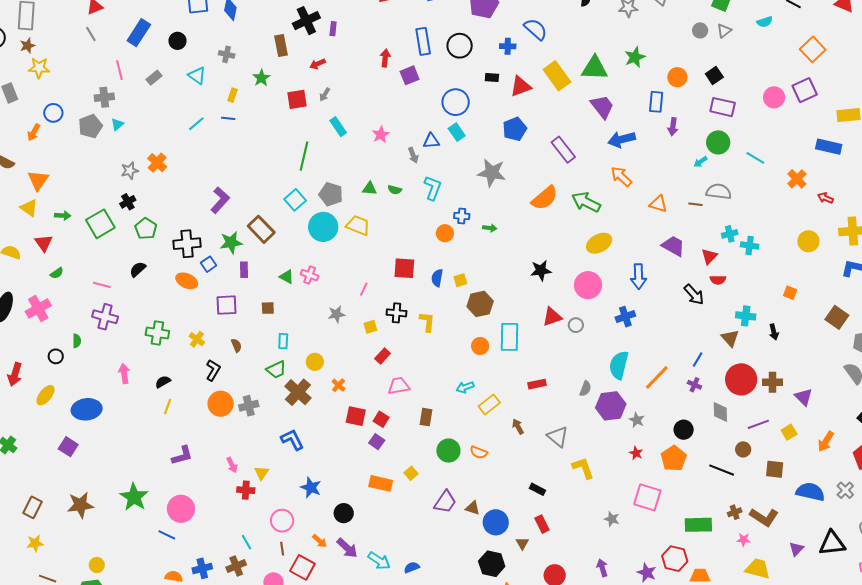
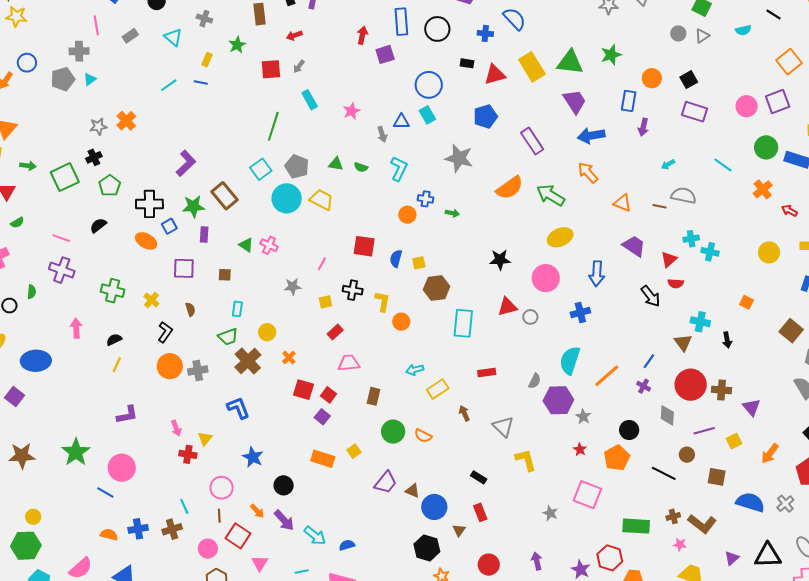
green circle: (718, 142) -> (766, 147), moved
orange circle: (480, 346) -> (401, 322), moved

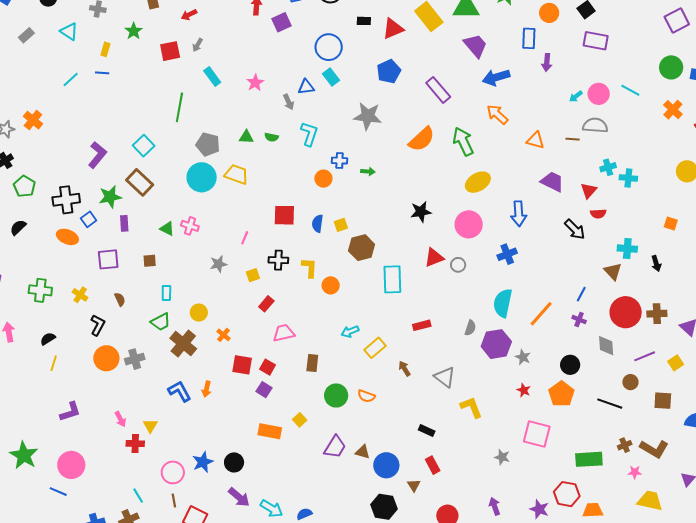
pink circle: (747, 106) -> (599, 94), moved
cyan square: (261, 169) -> (144, 146), moved
green arrow: (551, 195) -> (463, 141), turned 40
blue star: (253, 457) -> (203, 462), moved, turned 30
orange arrow: (257, 511) -> (207, 389), moved, turned 63

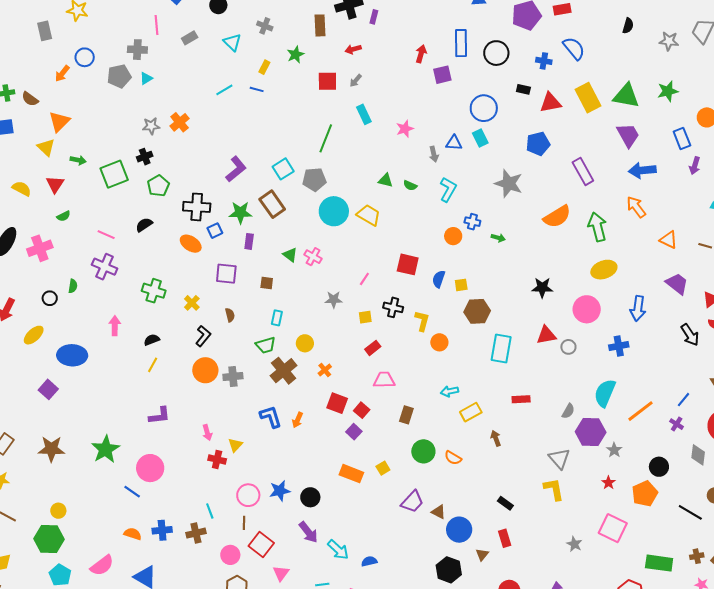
blue rectangle: (529, 38) -> (682, 139), turned -35
gray pentagon: (208, 144) -> (314, 180), moved, turned -30
gray triangle: (445, 377) -> (559, 459), moved

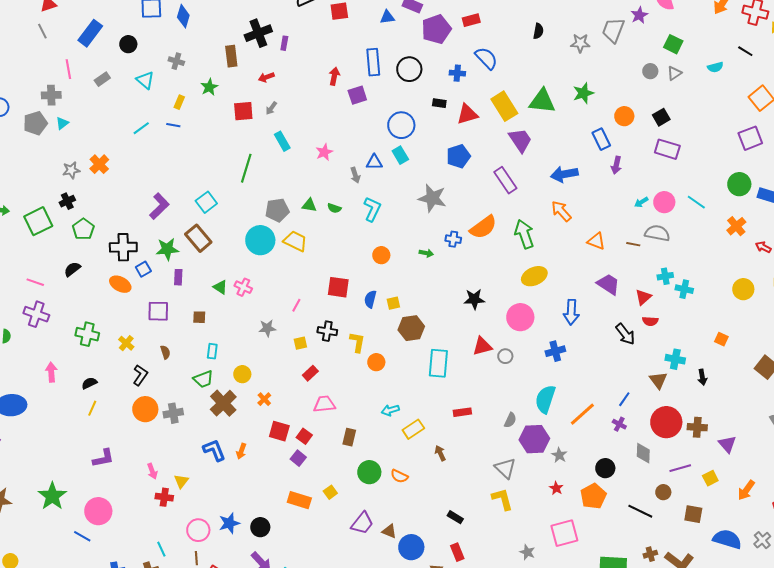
purple trapezoid: (628, 135) -> (520, 140), moved
gray pentagon: (314, 180) -> (277, 210), moved
blue cross: (472, 222) -> (453, 239), moved
pink square: (613, 528) -> (564, 533), turned -36

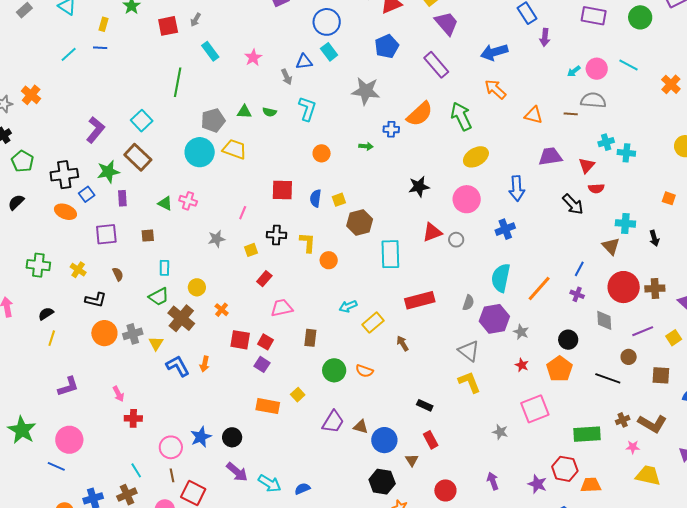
green circle: (739, 184) -> (640, 17), moved
purple trapezoid: (608, 284) -> (550, 156), turned -35
black L-shape: (140, 375) -> (96, 300), turned 75
red rectangle: (462, 412) -> (420, 300), size x1.6
yellow triangle: (181, 481) -> (156, 343), moved

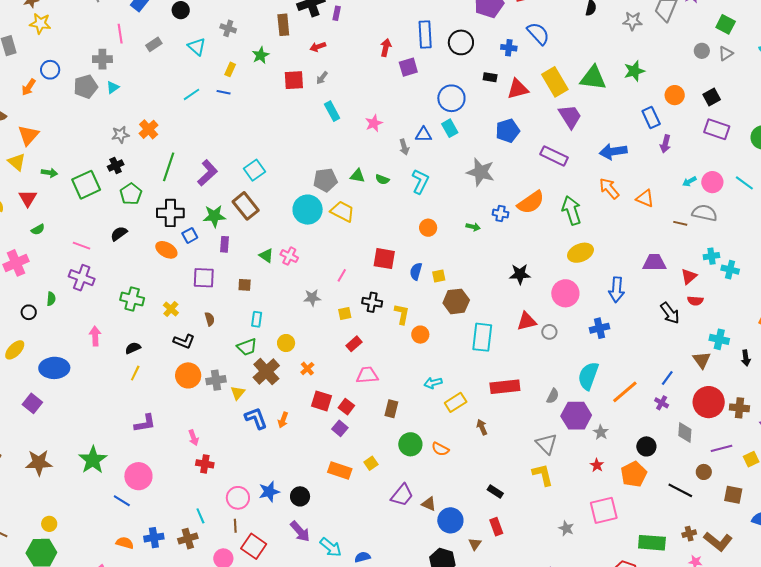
purple rectangle: (436, 65) -> (554, 156), turned -32
green line: (178, 82) -> (169, 167), moved
orange triangle: (534, 115) -> (645, 198), moved

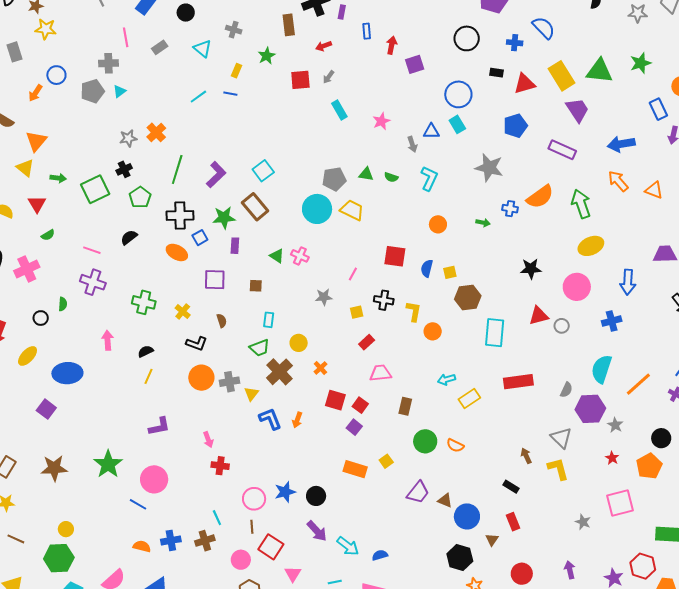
blue rectangle: (425, 35) -> (367, 31), moved, size x0.6
brown arrow: (482, 427) -> (526, 456), moved

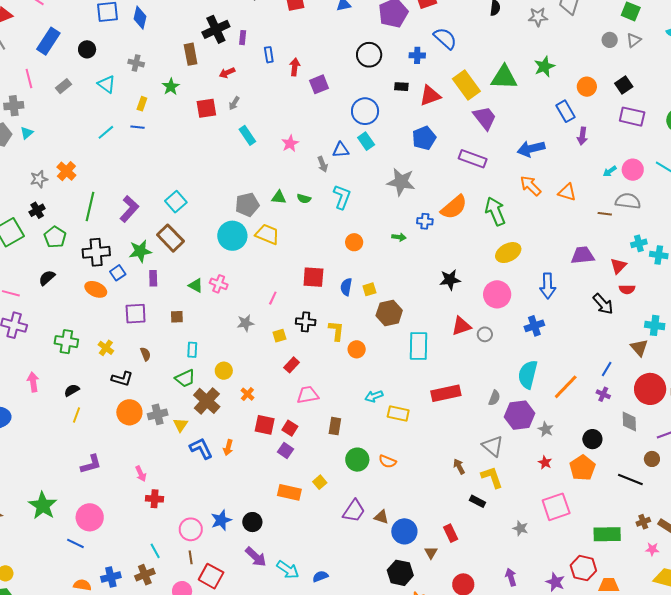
yellow rectangle: (469, 399) -> (398, 414), turned 50
black rectangle: (511, 487) -> (477, 501), moved

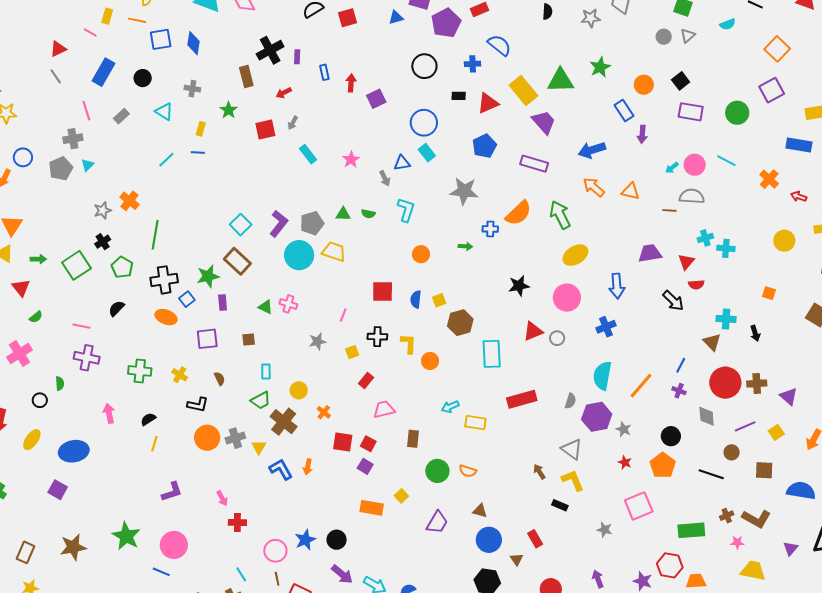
purple L-shape: (129, 209) -> (279, 224), moved
brown triangle: (381, 517) -> (480, 511), moved

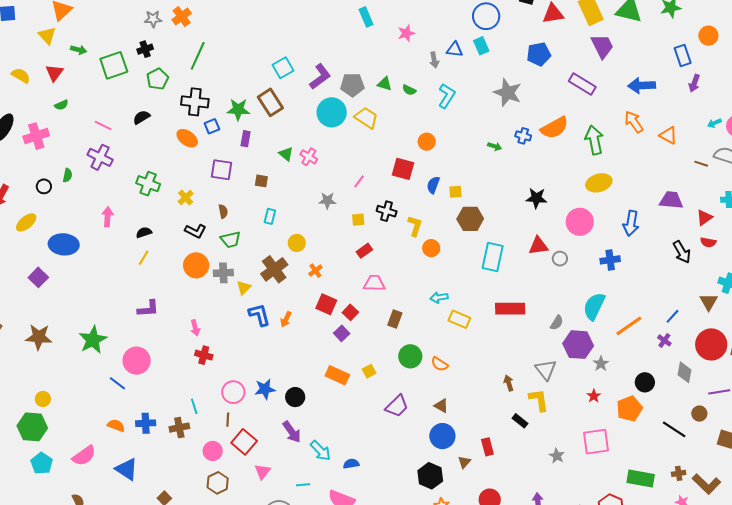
orange circle: (421, 254) -> (427, 142), moved
green trapezoid: (261, 400) -> (231, 240), moved

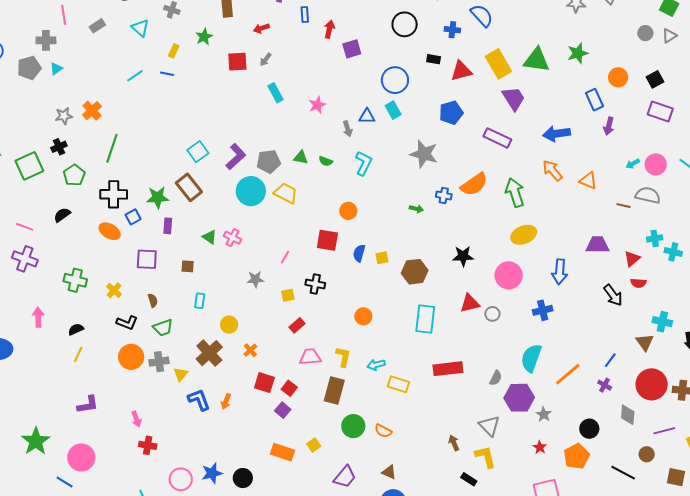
brown hexagon: (470, 219) -> (415, 272), moved
yellow L-shape: (415, 226) -> (343, 357), moved
brown rectangle: (395, 319) -> (334, 391), size x1.5

